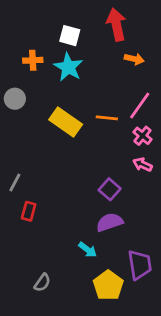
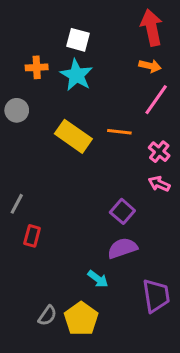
red arrow: (116, 25) -> (152, 28), moved
pink line: (140, 106) -> (156, 100), moved
yellow pentagon: (108, 285) -> (81, 319), moved

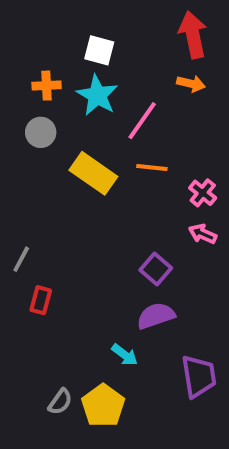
pink line: (156, 100) -> (142, 121), moved
gray circle: (17, 110) -> (41, 132), moved

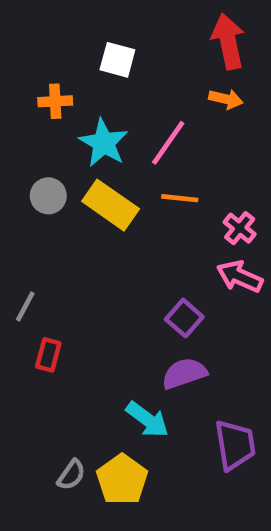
cyan star: (97, 95) -> (104, 143), moved
gray circle: (41, 132) -> (48, 196), moved
pink arrow: (203, 234) -> (240, 277), size x1.4
cyan arrow: (125, 355) -> (147, 420), size x1.4

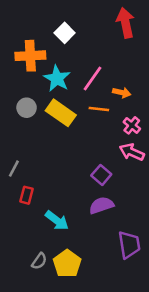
white square: (117, 60) -> (65, 33), turned 30
orange arrow: (226, 99) -> (122, 92), moved
orange cross: (55, 101) -> (30, 56), size x1.6
cyan arrow: (147, 420) -> (57, 221), moved

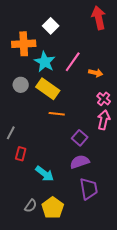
orange line: (99, 109) -> (57, 114), moved
pink arrow: (132, 152) -> (104, 120), turned 78
purple trapezoid: (129, 245) -> (89, 189), moved

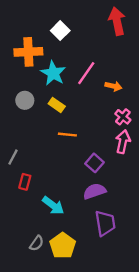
yellow rectangle: (48, 89) -> (57, 105), size x0.6

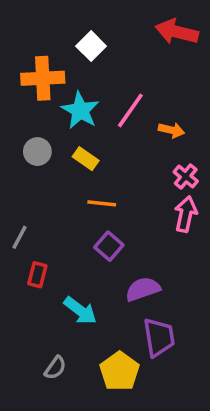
red arrow: (117, 21) -> (177, 32), turned -64
purple square: (95, 163) -> (109, 246), moved
yellow pentagon: (63, 246) -> (120, 371), moved

